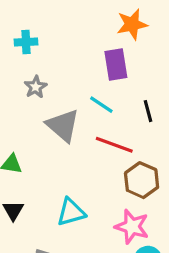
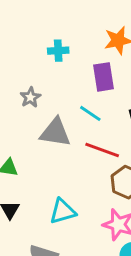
cyan cross: (26, 42) -> (58, 51), moved
gray triangle: (63, 125) -> (55, 132), turned -32

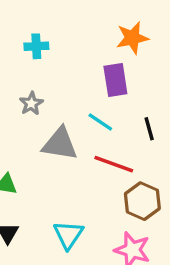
cyan cross: (58, 51) -> (36, 46), moved
cyan triangle: (63, 211) -> (68, 235), turned -40

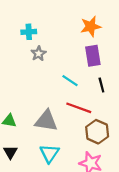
purple rectangle: (115, 80) -> (93, 56), moved
gray star: (31, 103) -> (39, 54), moved
gray triangle: (60, 144) -> (46, 121), moved

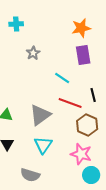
cyan cross: (29, 32) -> (16, 24), moved
black line: (101, 85) -> (93, 95), moved
gray triangle: (46, 121) -> (40, 115), turned -45

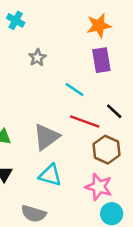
cyan cross: (16, 24) -> (16, 20), turned 32
black line: (93, 95) -> (114, 111), turned -32
cyan triangle: (43, 145) -> (50, 175), turned -48

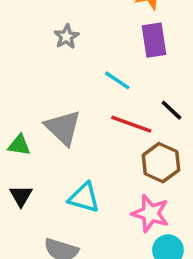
gray triangle: (46, 137) -> (63, 128), moved, turned -40

